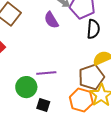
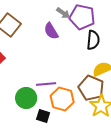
brown pentagon: (91, 77) -> (91, 88), turned -30
orange hexagon: (81, 100) -> (62, 99), moved

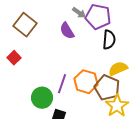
purple line: (46, 84) -> (62, 84), turned -66
orange hexagon: (62, 99) -> (86, 82), moved

